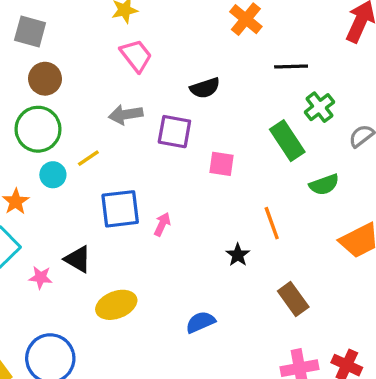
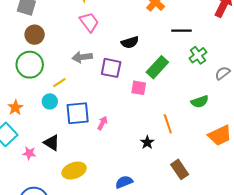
green rectangle: (287, 141) -> (157, 67), moved, turned 75
cyan circle: (53, 175) -> (50, 101), moved

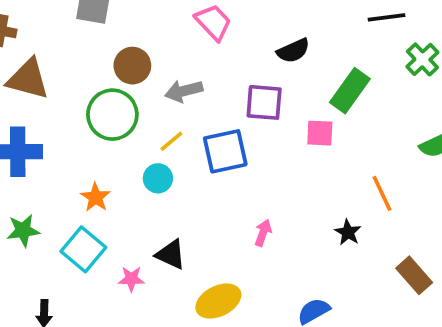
brown circle: (35, 35) -> (132, 66), moved
gray arrow: (82, 57) -> (184, 91), moved
blue square: (78, 113) -> (225, 151), moved
pink arrow: (103, 123) -> (263, 233), moved

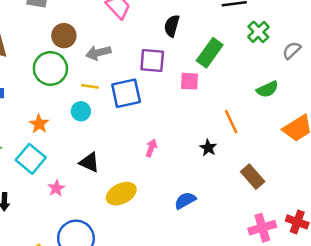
black semicircle: (293, 51) -> (172, 26), turned 130
yellow line: (171, 141) -> (90, 86), turned 48
pink star: (131, 279) -> (56, 188), moved, turned -30

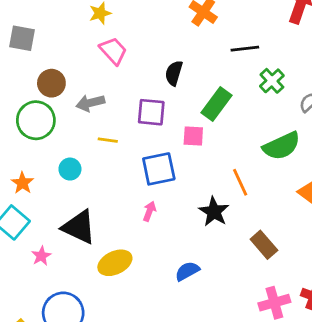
yellow line: (90, 86) -> (108, 140), moved
green semicircle: (267, 89) -> (282, 146), size x1.5
blue square: (126, 93) -> (159, 169), moved
black star: (208, 148) -> (214, 212), size x1.5
black triangle: (89, 162) -> (79, 227), size x1.5

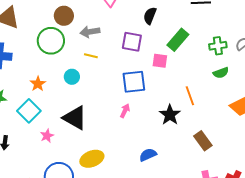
green cross: (272, 81) -> (218, 46), moved, turned 30
yellow line: (108, 140) -> (91, 56), moved
green semicircle: (282, 146) -> (221, 73), size x0.6
yellow ellipse: (115, 263) -> (92, 159), moved

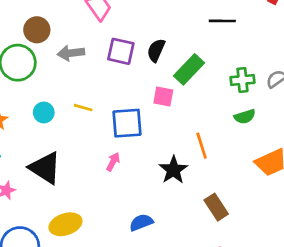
black semicircle: (150, 16) -> (156, 50), moved
purple square: (132, 42) -> (121, 51), moved
yellow line: (91, 56) -> (83, 108), moved

